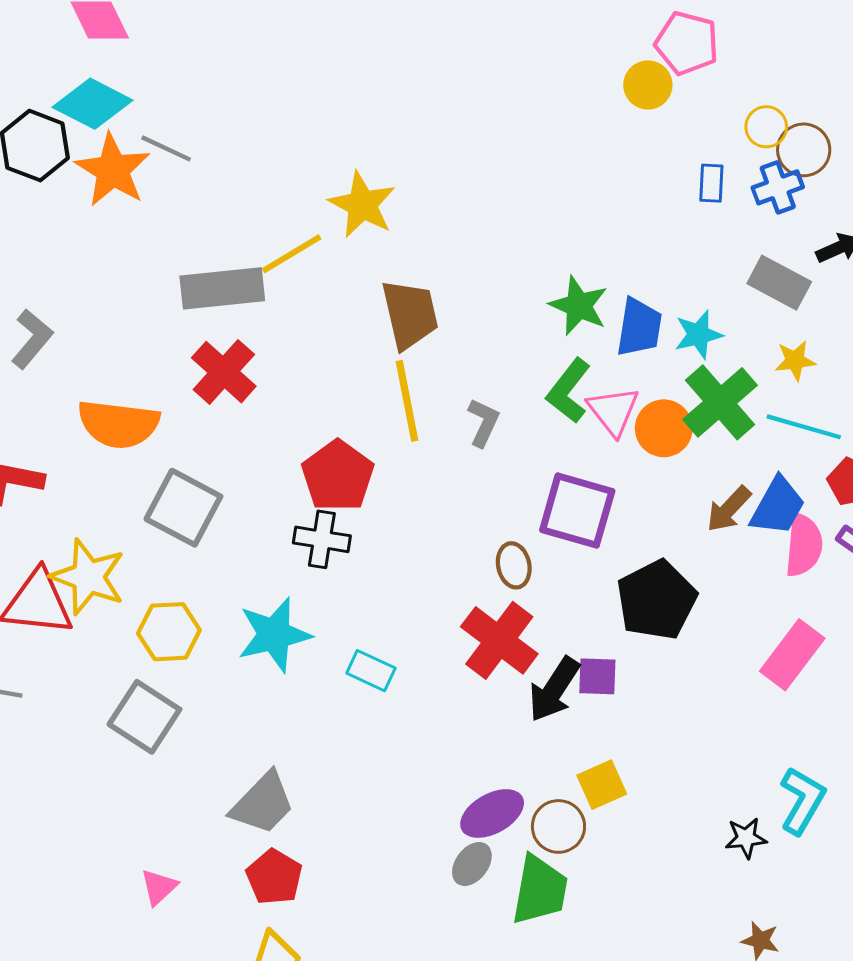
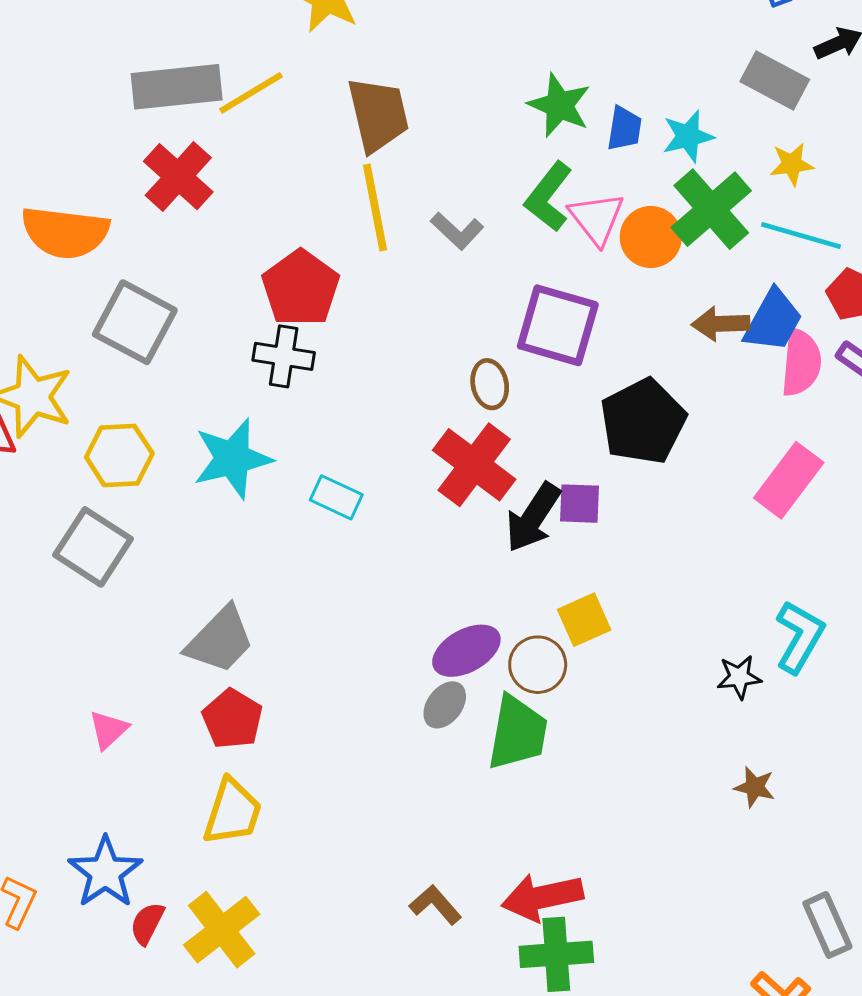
yellow line: (292, 254) -> (251, 93), moved
blue trapezoid: (639, 327) -> (624, 129), size x0.7
gray L-shape: (483, 423) -> (457, 231), turned 108
brown arrow: (729, 509) -> (721, 324), turned 45

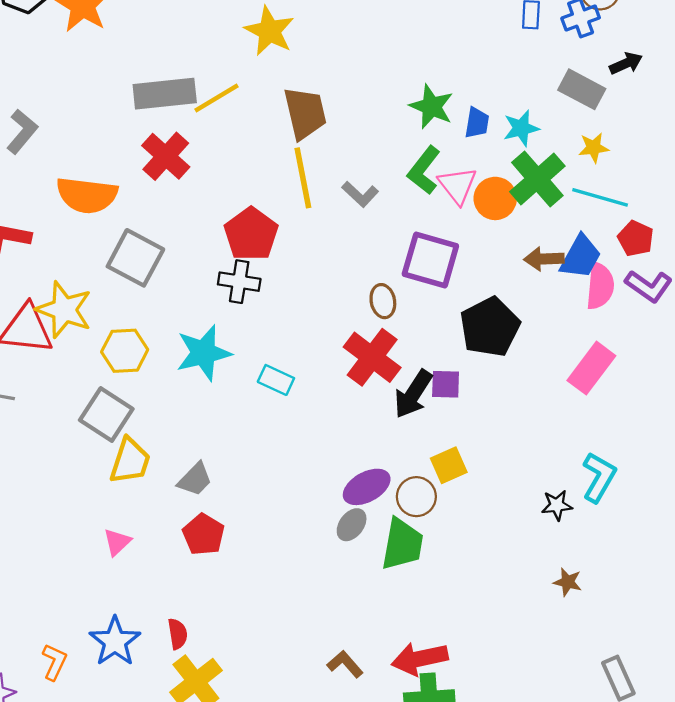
gray trapezoid: (220, 640) -> (195, 479), size x0.7
yellow trapezoid: (232, 812) -> (130, 461), moved
red semicircle: (147, 923) -> (178, 634), moved, turned 144

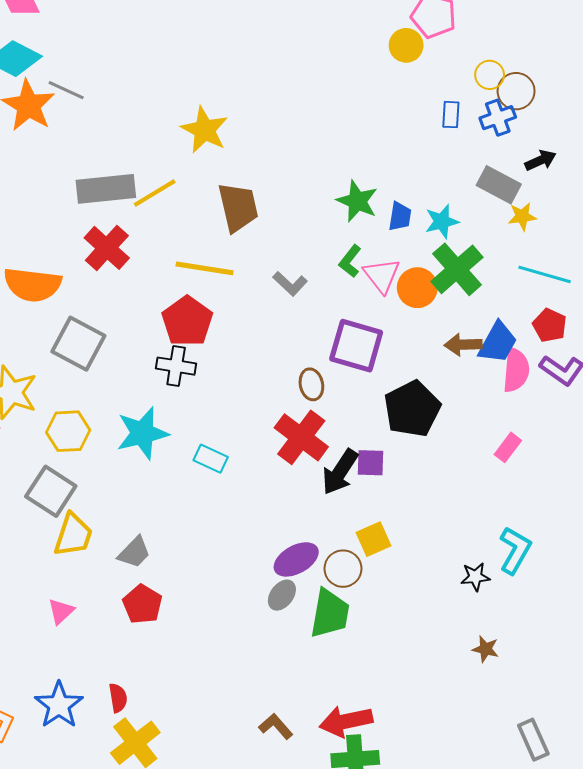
yellow star: (594, 148) -> (522, 216), moved
green L-shape: (424, 170) -> (350, 261), size x0.7
yellow line: (303, 178) -> (205, 268), moved, turned -70
cyan line: (600, 197) -> (545, 274), moved
pink rectangle: (591, 368) -> (508, 447), size x0.6

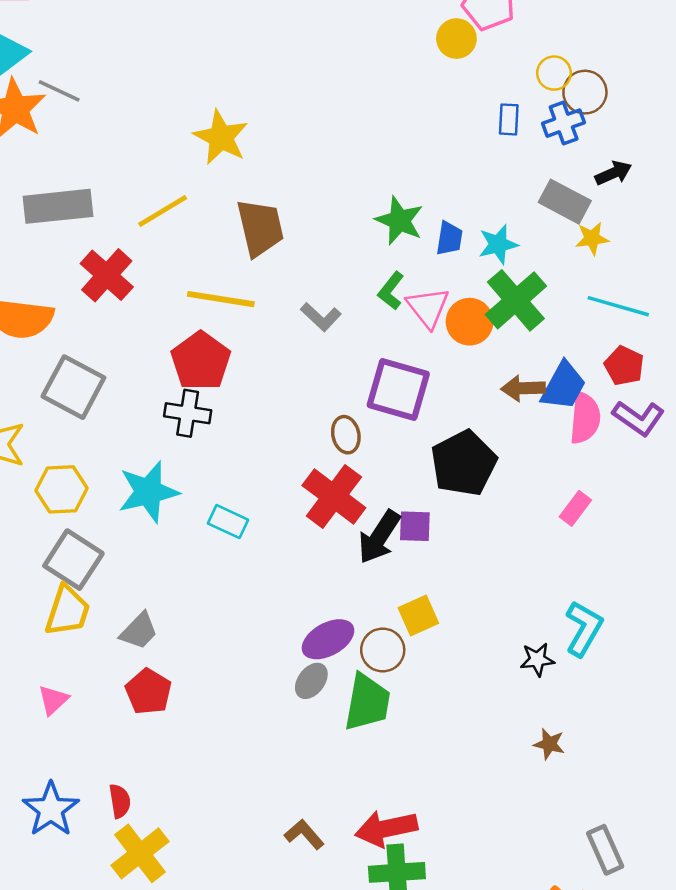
gray rectangle: (106, 189) -> (58, 206), moved
gray square: (51, 491) -> (73, 560), moved

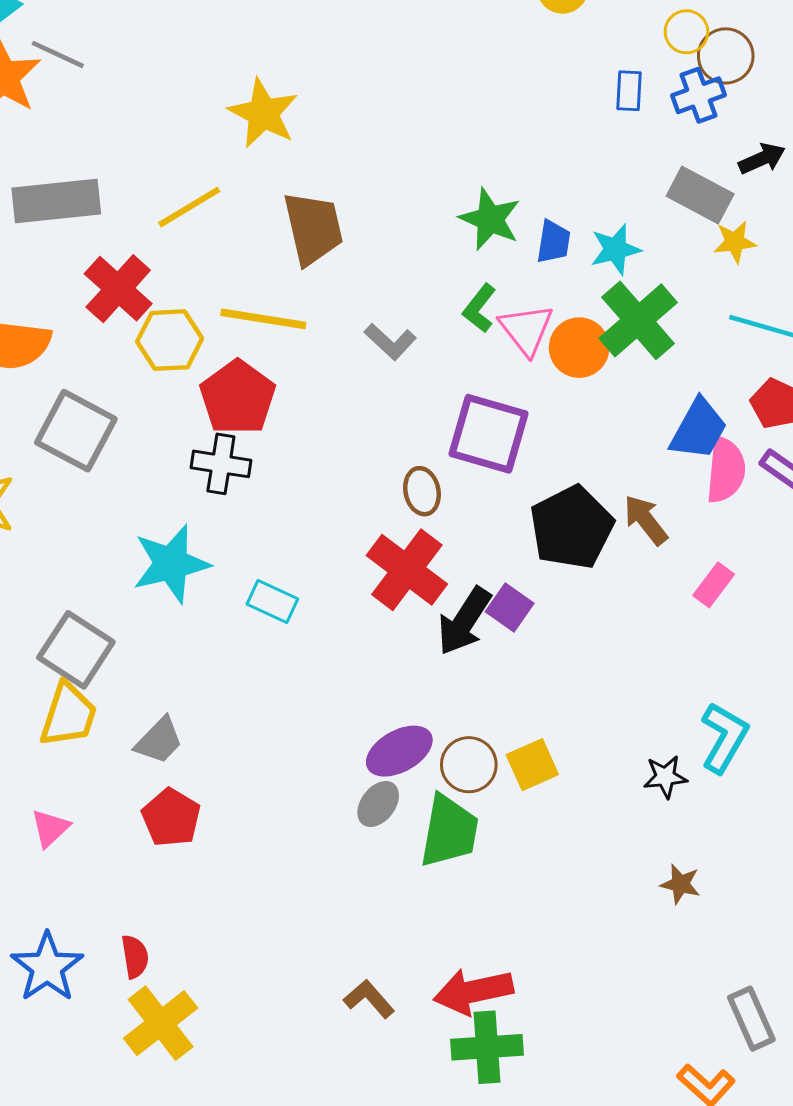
brown arrow: (523, 388) -> (646, 520), moved, turned 54
yellow hexagon: (62, 489) -> (170, 340), moved
purple square: (415, 526) -> (510, 608), turned 33
yellow square: (418, 615) -> (532, 765), moved

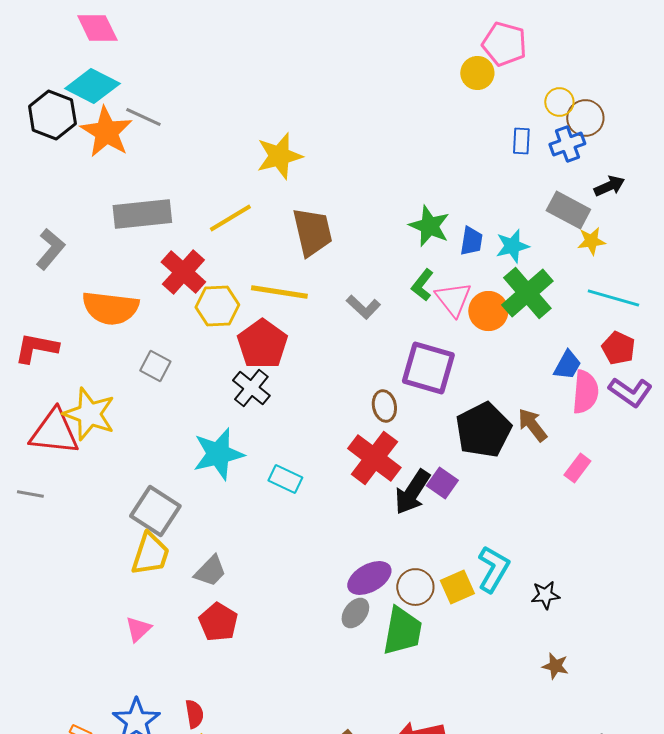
yellow star: (263, 113) -> (279, 156), turned 30
blue trapezoid: (699, 429) -> (567, 365), size x0.7
gray square: (76, 431) -> (155, 366), size x0.6
black cross: (221, 464) -> (251, 388), turned 30
cyan L-shape: (724, 737) -> (493, 569), moved

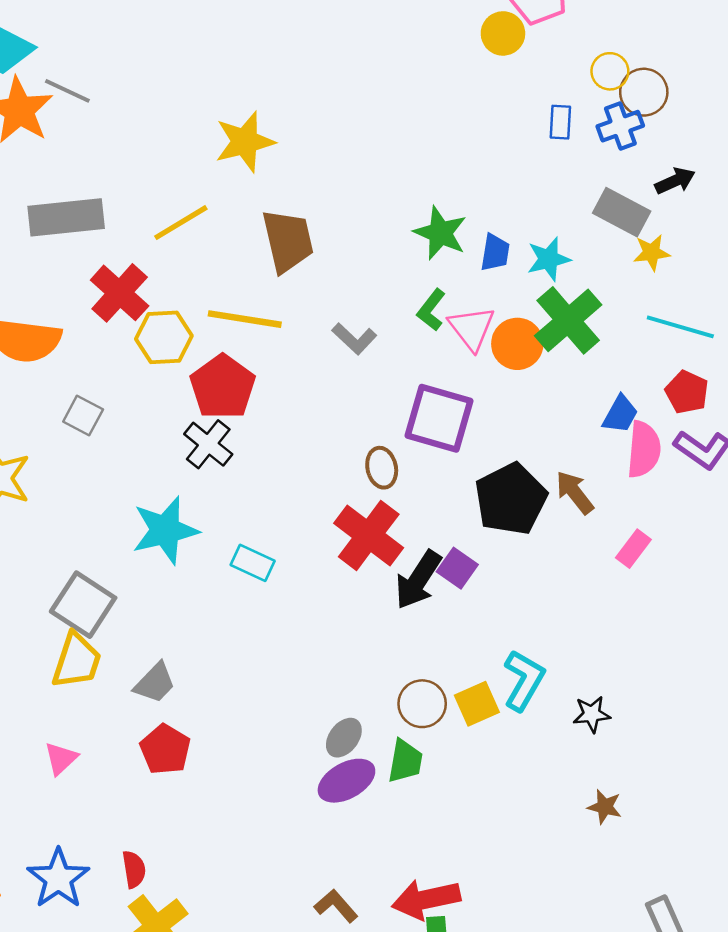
purple ellipse: (369, 578) -> (346, 781), moved
green trapezoid: (402, 631) -> (405, 761), size x0.7

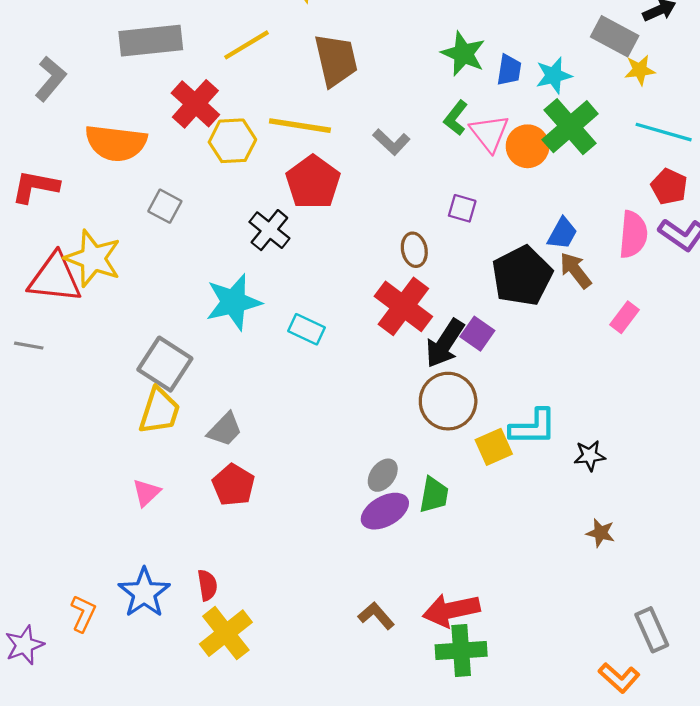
red pentagon: (223, 387) -> (313, 182), moved
blue trapezoid: (620, 414) -> (562, 233), moved
purple square: (439, 418) -> (462, 208), size x0.5
cyan L-shape: (524, 680) -> (533, 427), turned 60
brown circle: (422, 704) -> (448, 401), moved, size x1.4

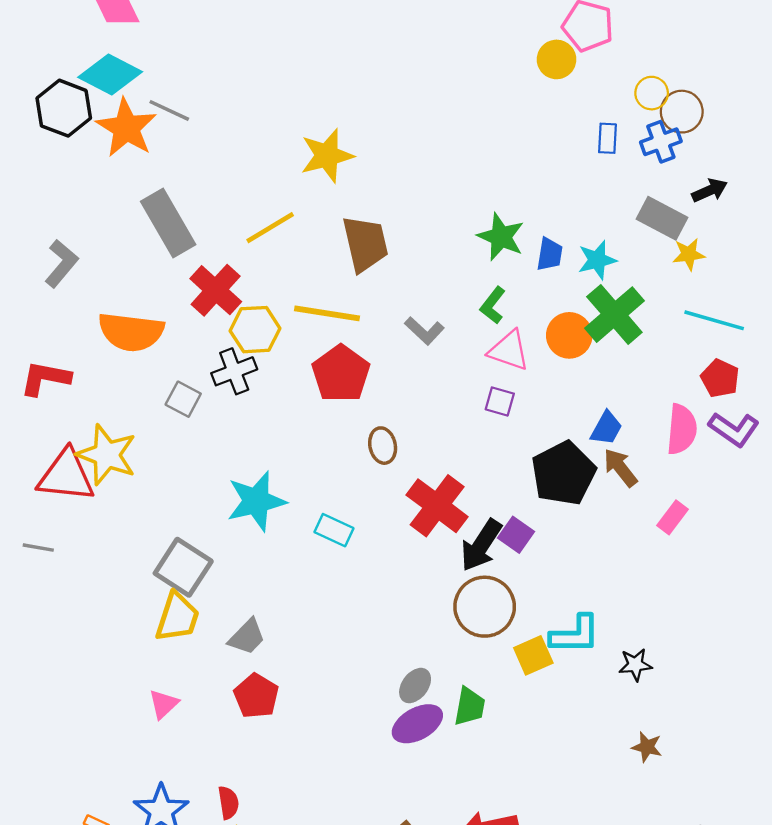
gray rectangle: (151, 41) -> (168, 223), turned 66
pink triangle: (489, 133) -> (509, 350), moved, turned -33
black cross: (269, 230) -> (234, 371), moved, turned 30
brown ellipse: (414, 250) -> (383, 446), moved

